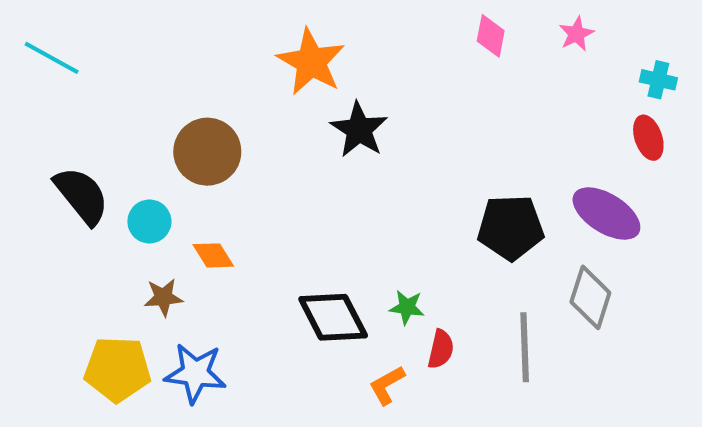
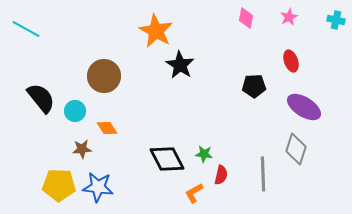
cyan cross: (658, 80) -> (336, 20), moved
red ellipse: (648, 138) -> (291, 61), moved
black pentagon: (511, 227) -> (254, 86), moved, size x0.7

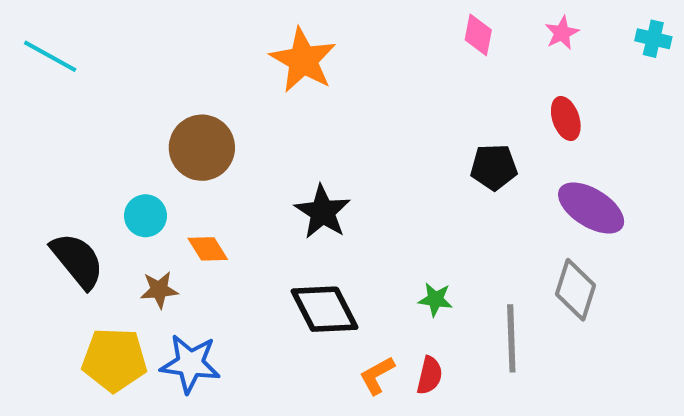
black star: (180, 65) -> (323, 212), moved
black semicircle: (41, 98) -> (77, 261), moved
green star: (204, 154) -> (435, 299), moved
red semicircle: (221, 175) -> (430, 375), moved

